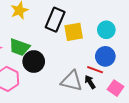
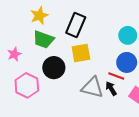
yellow square: (74, 32) -> (81, 53), moved
green trapezoid: (19, 47) -> (43, 40), moved

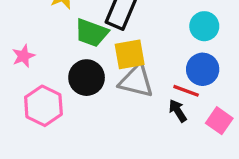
green trapezoid: (43, 40) -> (92, 33), moved
gray triangle: (92, 87) -> (136, 81), moved

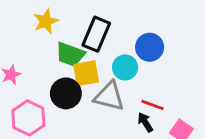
cyan circle: (204, 26) -> (125, 67), moved
yellow square: (130, 54) -> (86, 73), moved
blue circle: (203, 69) -> (150, 47), moved

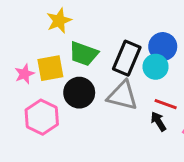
black rectangle: (96, 34) -> (127, 58), moved
cyan circle: (125, 67) -> (156, 67), moved
yellow square: (86, 73) -> (50, 68), moved

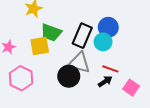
yellow square: (50, 68) -> (40, 46), moved
black circle: (79, 93) -> (69, 76), moved
black arrow: (158, 121) -> (105, 81), turned 88

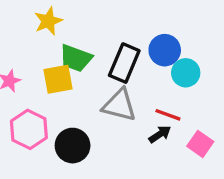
cyan circle: (103, 42) -> (186, 73), moved
black circle: (69, 76) -> (73, 146), moved

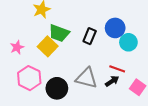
black rectangle: (124, 63) -> (90, 36), size x0.7
yellow square: (58, 79) -> (48, 46), turned -36
gray triangle: (119, 105) -> (87, 78), moved

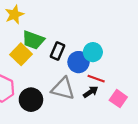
blue circle: (115, 28) -> (78, 62), moved
black rectangle: (90, 36) -> (57, 51), moved
cyan circle: (128, 42) -> (93, 52), moved

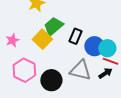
green trapezoid: (33, 40) -> (53, 26), turned 120
cyan circle: (93, 52) -> (107, 48), moved

